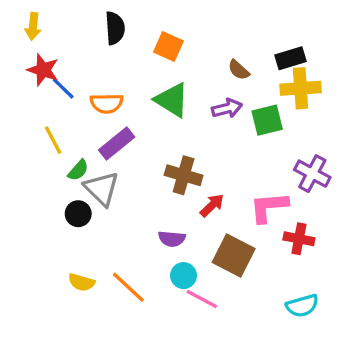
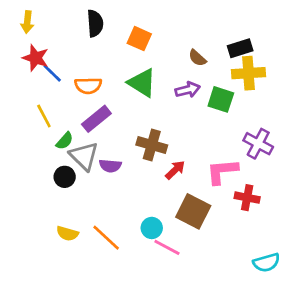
green square: (267, 120) -> (221, 99), turned 32
purple semicircle: (172, 239) -> (110, 166), moved
cyan semicircle: (302, 306) -> (266, 263), moved

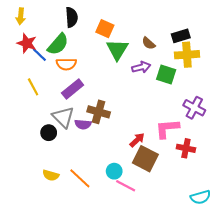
green triangle: (142, 83) -> (117, 49), moved, turned 30
green semicircle: (65, 141) -> (58, 44), moved, size x1.6
brown cross: (152, 145) -> (99, 112), moved
red arrow: (175, 170) -> (137, 140), moved

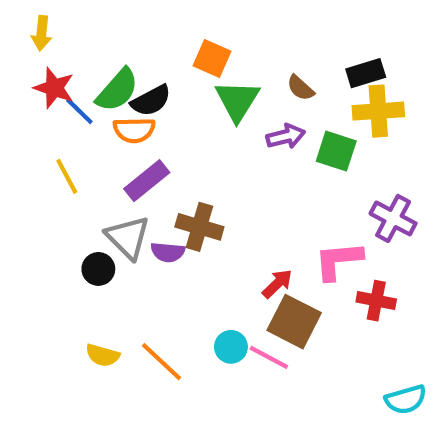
black semicircle: (72, 17) -> (151, 101), moved, turned 66
pink line: (126, 186) -> (269, 357), moved

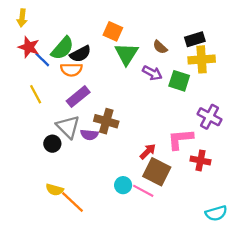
purple arrow: (286, 136) -> (152, 73), turned 42
orange line: (162, 362) -> (73, 202), moved

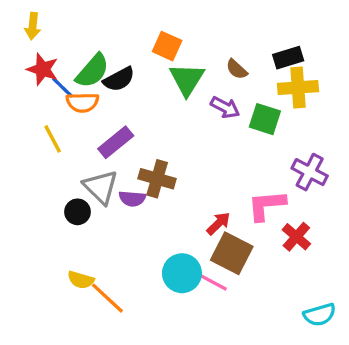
orange semicircle: (71, 70) -> (82, 102), moved
red cross: (200, 160) -> (296, 237), turned 30
cyan circle: (123, 185) -> (182, 273), size x1.5

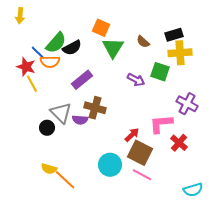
red star: (43, 69) -> (26, 67), moved
purple arrow: (225, 107) -> (136, 80), moved
purple rectangle: (116, 142) -> (82, 80), moved
pink line: (212, 282) -> (142, 175), moved

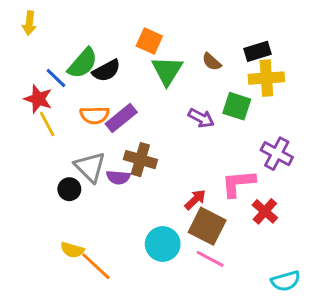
orange semicircle: (50, 62) -> (95, 115), moved

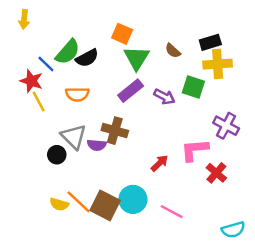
purple rectangle: (121, 118) -> (131, 91), moved
brown square: (207, 226) -> (105, 205), moved
orange line: (96, 266) -> (79, 202), moved

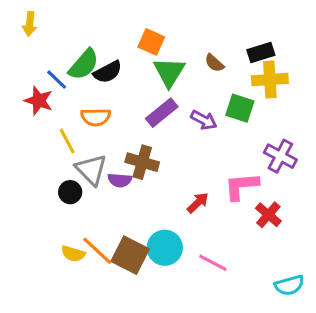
yellow line: (39, 102) -> (67, 141), moved

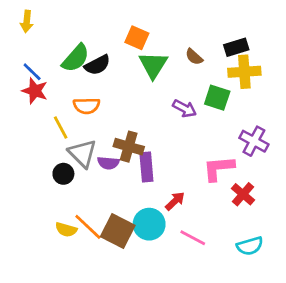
blue line: (57, 80) -> (32, 72), moved
purple rectangle: (162, 113) -> (146, 167), moved, turned -56
red arrow: (198, 203) -> (175, 201), moved
cyan semicircle: (289, 285) -> (250, 246), moved

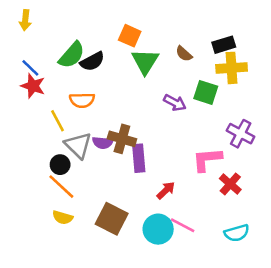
purple semicircle: (108, 163) -> (103, 143), moved
cyan circle: (149, 224) -> (158, 229), moved
orange line: (88, 227) -> (61, 187), moved

